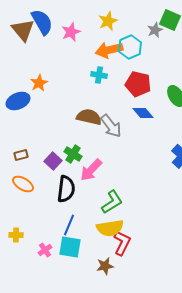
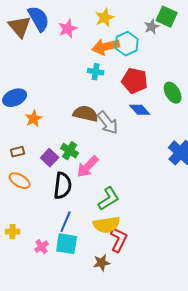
orange star: (39, 83) -> (34, 119), moved

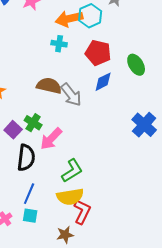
blue diamond: (140, 110) -> (103, 82), turned -75
cyan square: (67, 244) -> (30, 216), size x0.7

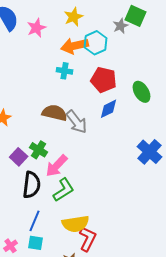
green L-shape: (72, 171) -> (64, 190), moved

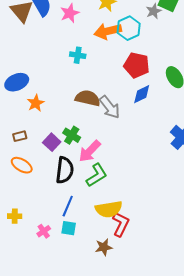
cyan cross: (65, 71) -> (78, 55), moved

